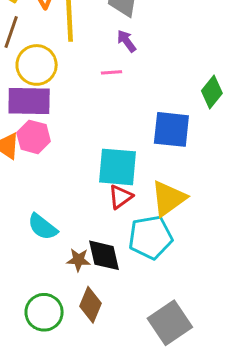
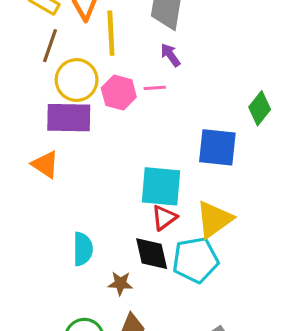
pink hexagon: (34, 137) -> (119, 93), moved
cyan semicircle: (43, 227) -> (83, 249), turned -128
black diamond: (104, 255) -> (152, 254), moved

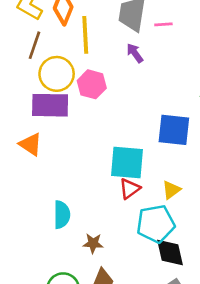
pink line: (155, 88) -> (163, 24), moved
yellow triangle: (214, 219) -> (171, 190), size x0.6
black diamond: (152, 254) -> (170, 252), moved

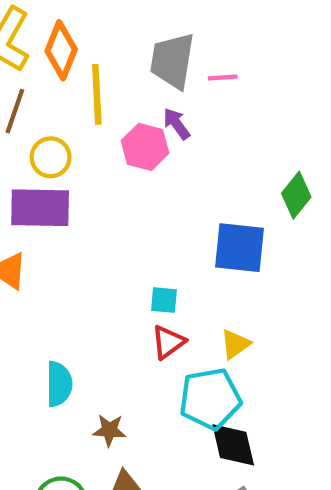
yellow circle: (57, 74) -> (51, 157), size x0.7
pink hexagon: (92, 84) -> (145, 147), moved
cyan square: (127, 163) -> (164, 300), size x0.5

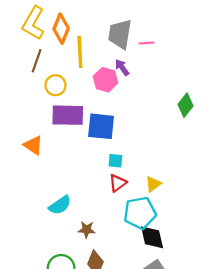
purple rectangle: (40, 208) -> (68, 115), moved
blue square: (240, 248) -> (101, 126), moved
cyan semicircle: (59, 384) -> (60, 205), turned 55

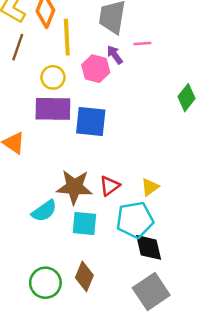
pink line: (147, 43) -> (142, 43), moved
yellow circle: (56, 85) -> (53, 77), moved
cyan square: (115, 161) -> (84, 224), moved, size x1.5
brown star: (87, 230) -> (74, 187), moved, size x1.8

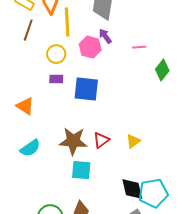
pink line: (142, 43) -> (139, 47), moved
purple rectangle: (53, 109) -> (56, 79), size x0.5
cyan semicircle: (44, 211) -> (30, 148), moved
cyan pentagon: (135, 220) -> (153, 193), moved

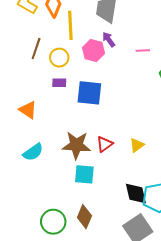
brown line: (28, 30) -> (36, 48), moved

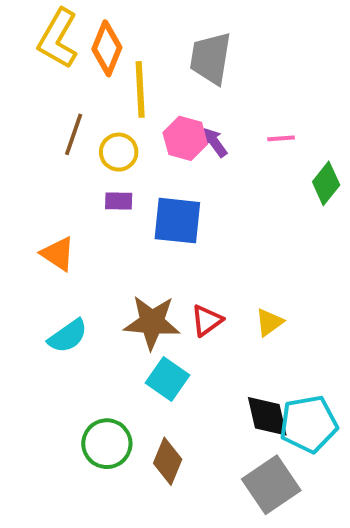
purple arrow: (109, 39) -> (215, 142), moved
cyan square: (84, 174) -> (168, 379), turned 30
green circle: (53, 222) -> (107, 444), moved

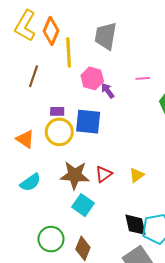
purple arrow: (215, 142) -> (108, 91), moved
yellow circle: (119, 152) -> (59, 132), moved, size x1.4

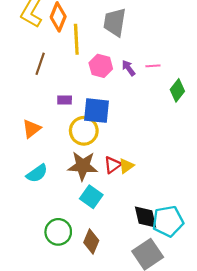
purple arrow: (108, 91) -> (128, 68), moved
yellow circle: (59, 132) -> (84, 131), moved
orange triangle: (25, 139) -> (32, 129), turned 48
yellow triangle: (137, 175) -> (126, 166), moved

